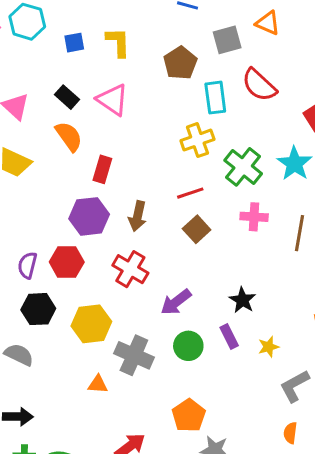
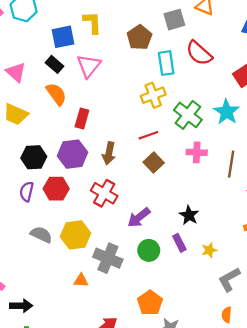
blue square: (74, 43) -> (63, 37), moved, size x1.5
pink triangle: (112, 100) -> (89, 66), turned 35
black hexagon: (38, 309) -> (34, 157), moved
gray semicircle: (19, 355) -> (41, 235), moved

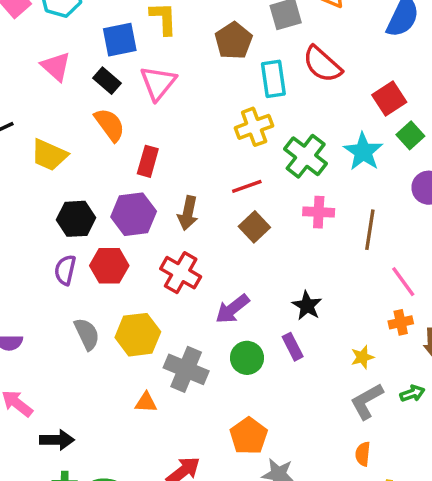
pink triangle: (16, 72) -> (56, 66), moved
gray semicircle: (41, 235) -> (87, 334), turned 40
yellow star: (209, 250) -> (362, 357), moved

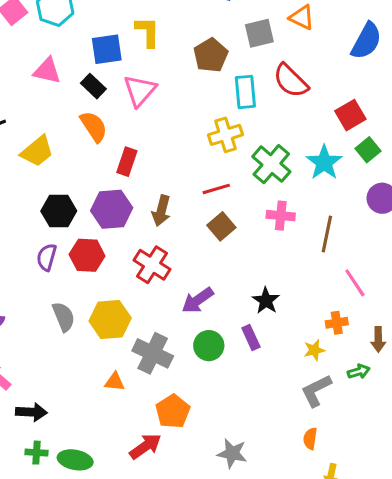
pink triangle: (56, 66) -> (47, 71), turned -32
yellow trapezoid: (49, 155) -> (37, 151), turned -66
orange cross: (401, 322) -> (337, 323), moved
green arrow: (412, 393) -> (359, 372), moved
orange pentagon: (249, 436) -> (173, 411), moved

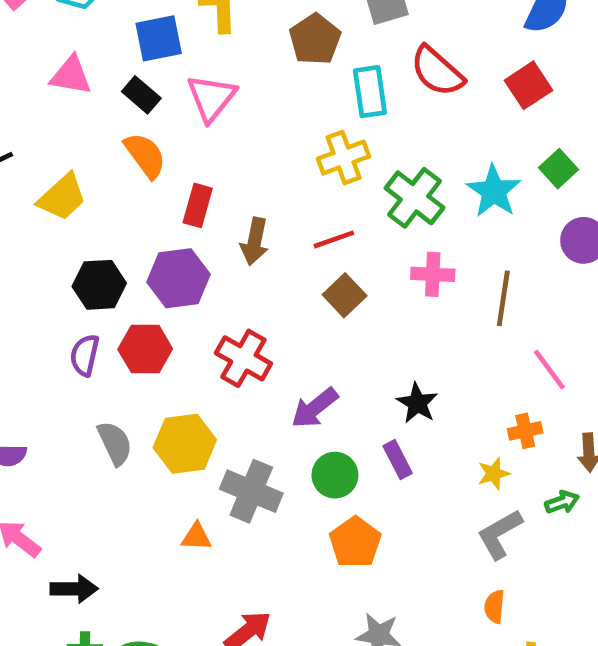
red square: (350, 115) -> (528, 85), moved
brown arrow: (161, 211) -> (255, 241), moved
orange pentagon: (173, 411) -> (355, 542), moved

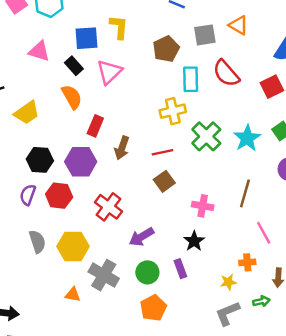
pink cross: (433, 274) -> (203, 206), moved

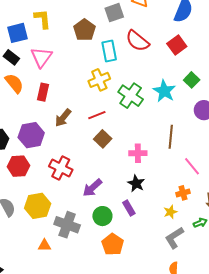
red rectangle: (95, 126) -> (43, 92), moved
brown arrow: (122, 148) -> (63, 118), turned 30

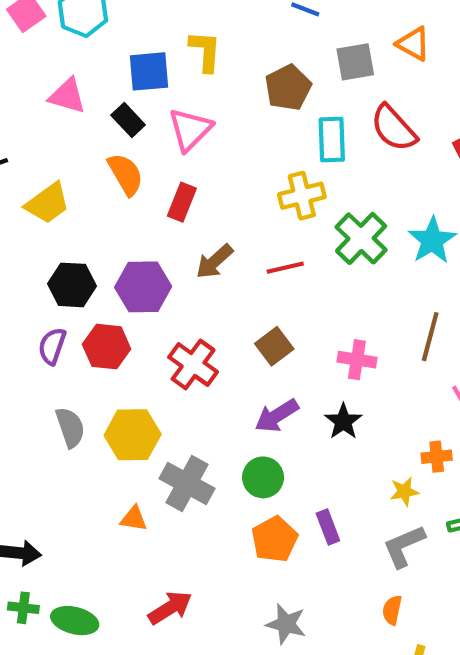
brown square: (103, 139) -> (274, 346), moved
purple arrow: (92, 188) -> (277, 416), moved
purple rectangle: (129, 208) -> (328, 527), moved

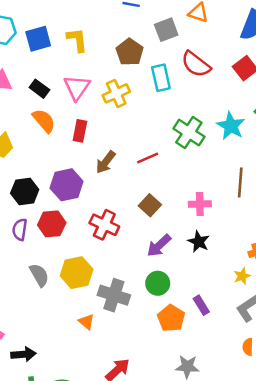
blue square: (149, 71) -> (38, 39), moved
yellow cross: (302, 196) -> (116, 93), moved
orange triangle: (134, 519) -> (86, 322), turned 42

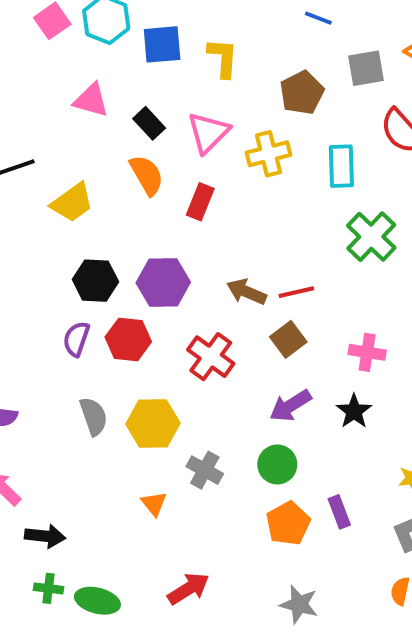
cyan rectangle: (161, 78) -> (341, 166), moved
red line: (148, 158) -> (296, 292), moved
brown arrow: (106, 162) -> (246, 292), moved, turned 65
gray cross: (114, 295) -> (205, 470), size x0.7

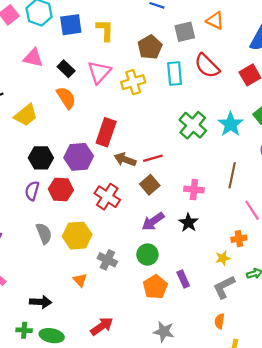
cyan rectangle: (341, 166) -> (175, 74), moved
red rectangle: (200, 202) -> (106, 132), moved, size x1.4
black arrow: (45, 536) -> (41, 302), moved

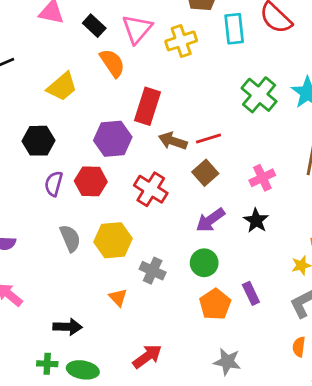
orange semicircle: (66, 98) -> (112, 63), moved
yellow trapezoid: (26, 115) -> (62, 87), moved
black hexagon: (41, 158) -> (38, 141), moved
pink cross: (194, 190) -> (262, 178), turned -30

